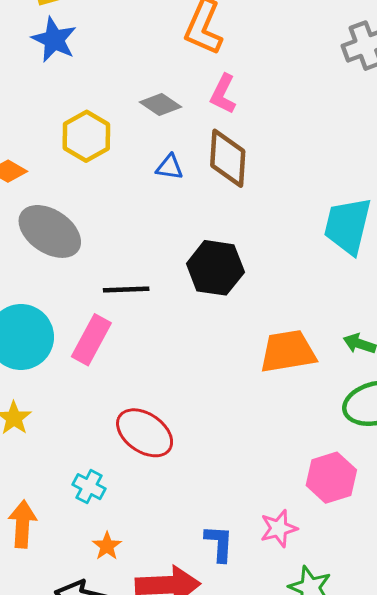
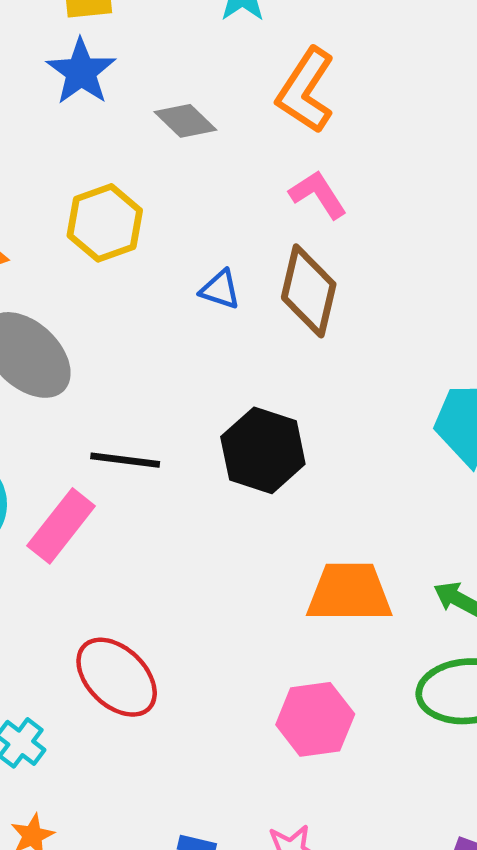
pink L-shape: (223, 94) -> (318, 195), turned 111
gray diamond: (161, 104) -> (185, 121), moved
pink hexagon: (331, 478) -> (315, 719), moved

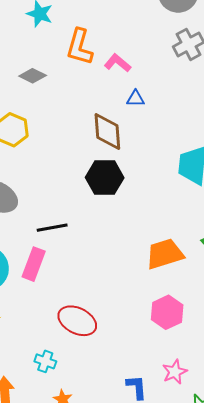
pink L-shape: (318, 195) -> (118, 63), moved
blue triangle: (220, 290) -> (135, 99), moved
black hexagon: (263, 450) -> (105, 178), moved

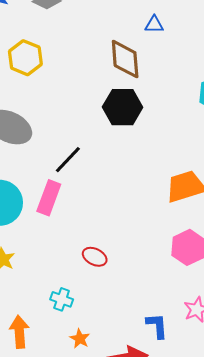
black line: (52, 228) -> (68, 160), turned -36
red ellipse: (77, 321) -> (95, 257), size x0.6

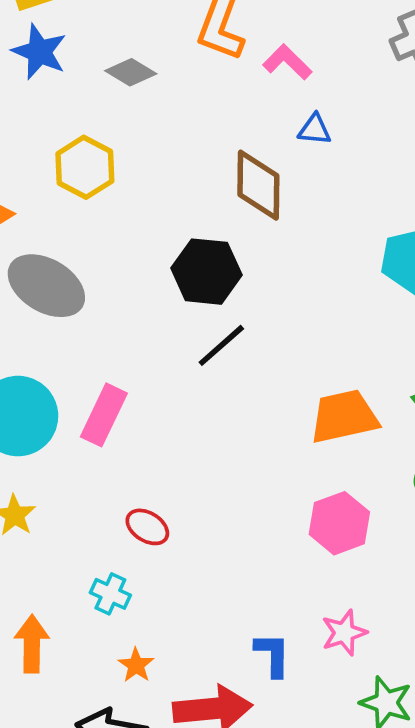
black hexagon: (123, 107) -> (206, 272), moved
black line: (68, 160) -> (221, 345), moved
red ellipse: (95, 257) -> (147, 527), moved

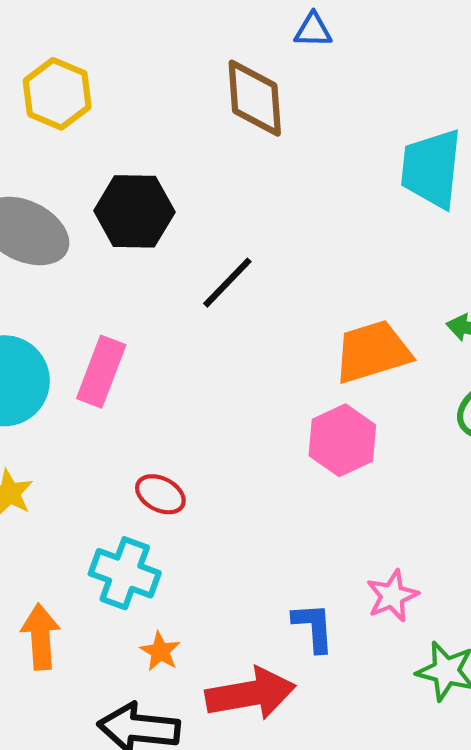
black hexagon: (206, 272) -> (134, 211), moved
pink hexagon: (339, 523) -> (342, 440), moved
cyan cross: (110, 594) -> (125, 573), size x1.5

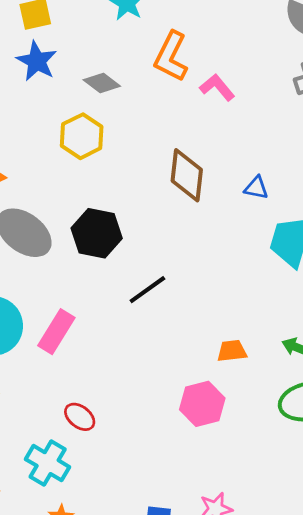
blue triangle: (313, 30) -> (256, 188), moved
yellow hexagon: (57, 94) -> (82, 136), moved
orange trapezoid: (372, 352) -> (232, 351), size x0.6

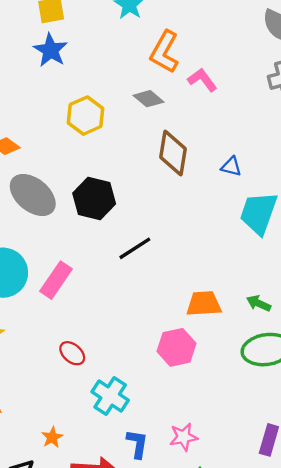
gray diamond: (102, 83) -> (148, 99), moved
orange trapezoid: (232, 351) -> (204, 304), size x1.4
cyan cross: (48, 463) -> (110, 396), moved

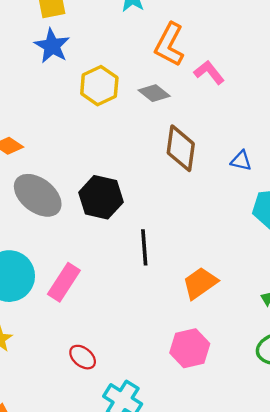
yellow hexagon: (86, 116) -> (99, 86), moved
black line: (135, 248) -> (144, 247), turned -60
orange trapezoid: (204, 304) -> (200, 283), moved, turned -30

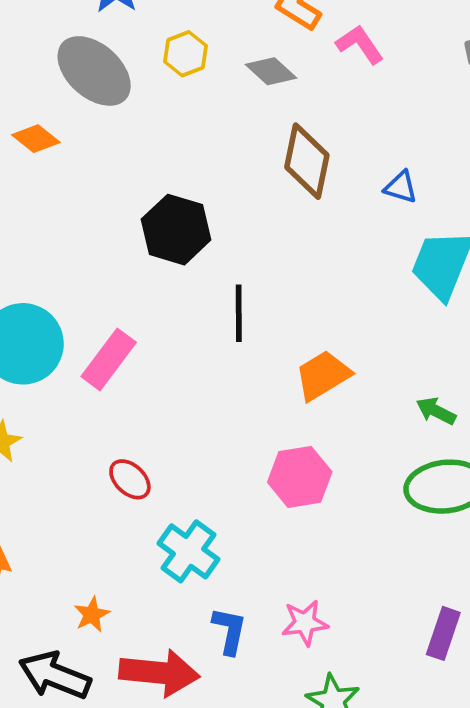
yellow hexagon: (99, 86) -> (185, 54), size x0.7
gray ellipse: (38, 195) -> (94, 71), moved

